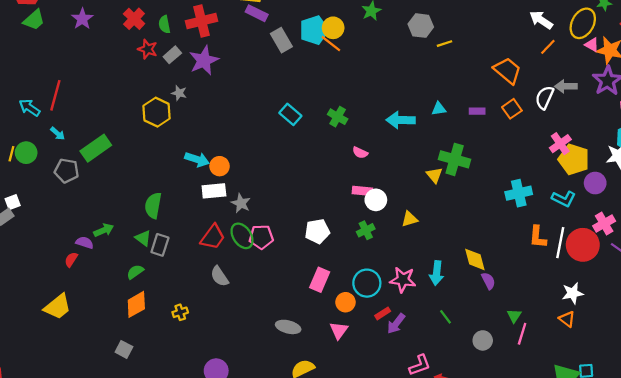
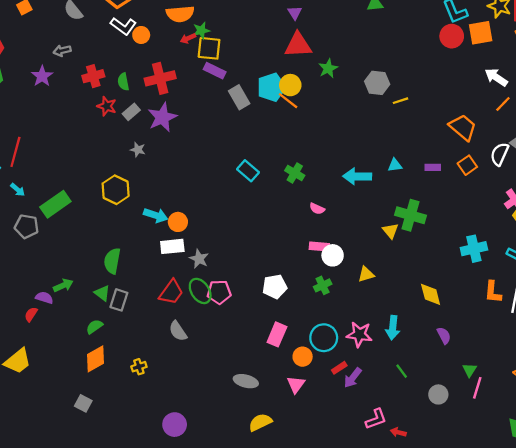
red cross: (134, 19) -> (93, 76), turned 30
yellow hexagon: (157, 112) -> (116, 190), moved
yellow diamond: (475, 259) -> (431, 294), moved

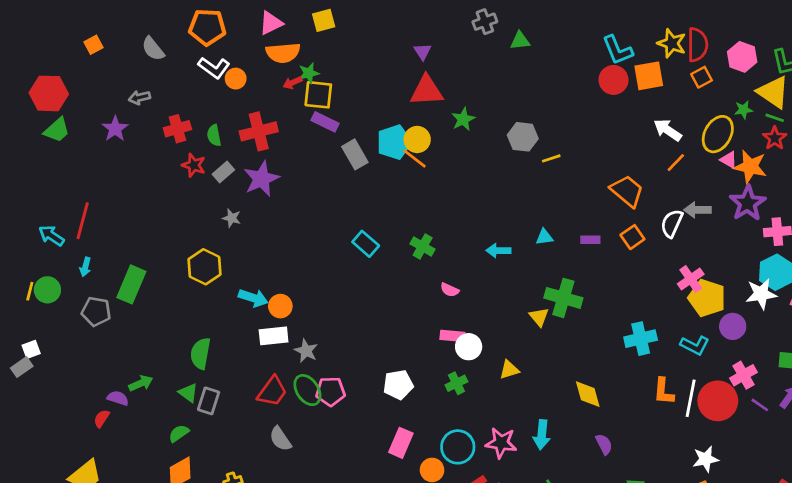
cyan arrow: (357, 176) -> (498, 251), size x0.7
cyan arrow: (18, 190) -> (85, 267), turned 64
green rectangle: (55, 204) -> (131, 284), turned -32

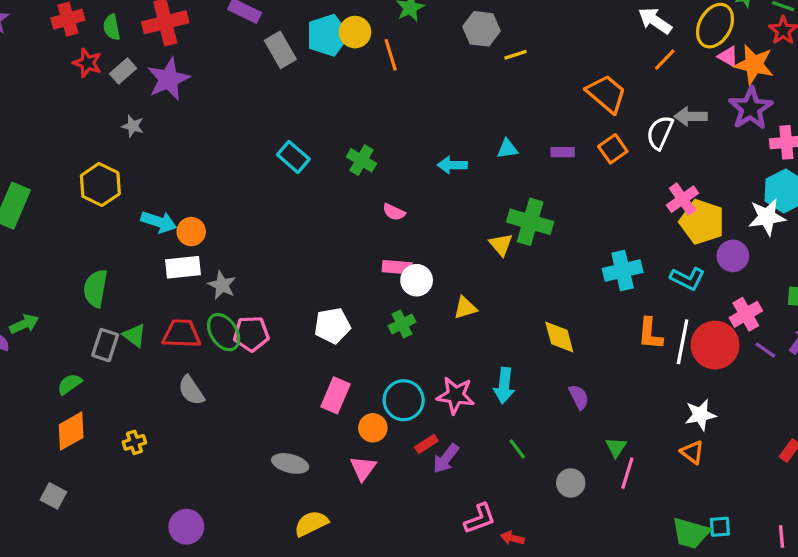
orange line: (414, 158) -> (391, 55), moved, turned 35
red trapezoid: (272, 391) -> (181, 334), turned -124
green triangle: (188, 393) -> (134, 335), moved

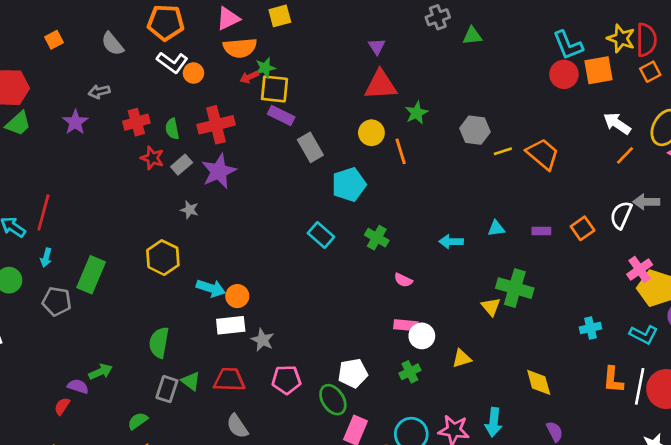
cyan pentagon: (327, 35) -> (349, 185), moved
orange trapezoid: (606, 94) -> (543, 154), moved
cyan cross: (623, 270) -> (590, 328), size x0.7
green ellipse: (224, 332) -> (333, 400), moved

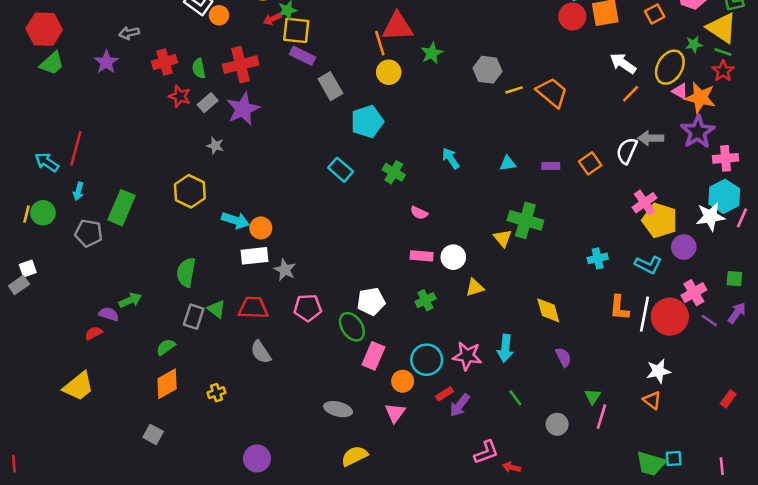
orange line: (401, 151) -> (380, 43), moved
cyan arrow: (451, 242) -> (451, 158), moved, turned 55
white circle: (422, 336) -> (453, 257), moved
red semicircle: (62, 406) -> (94, 333), turned 30

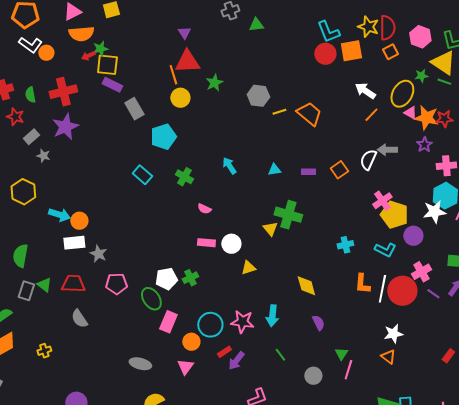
red star: (723, 71) -> (444, 119), moved, turned 30
gray rectangle: (208, 103) -> (31, 137), moved
purple star: (698, 132) -> (424, 145), size x0.6
green cross: (425, 300) -> (190, 278), moved

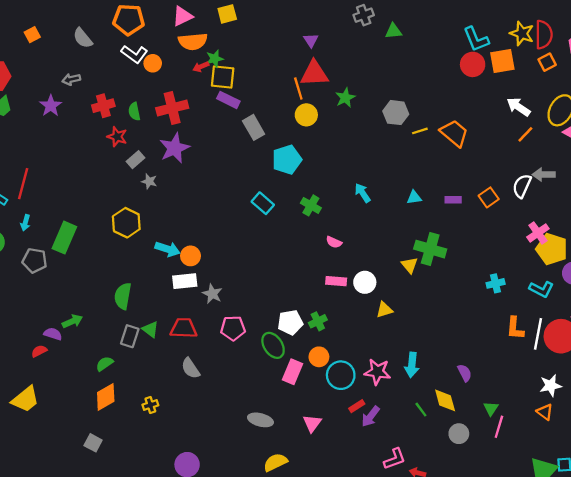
yellow diamond: (306, 286) -> (445, 400), moved
orange circle: (191, 342) -> (319, 357), moved

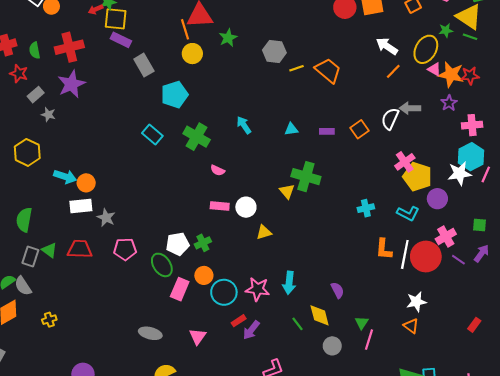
green cross: (311, 205) -> (197, 137), size x1.4
gray semicircle: (191, 368) -> (23, 286), moved

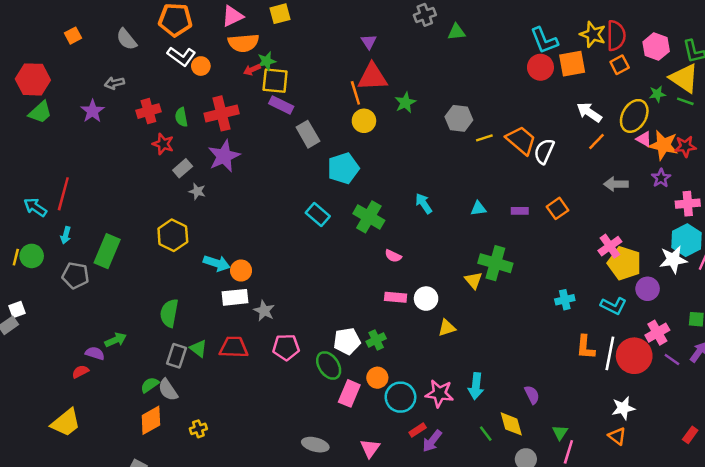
white semicircle: (390, 119) -> (544, 151), moved

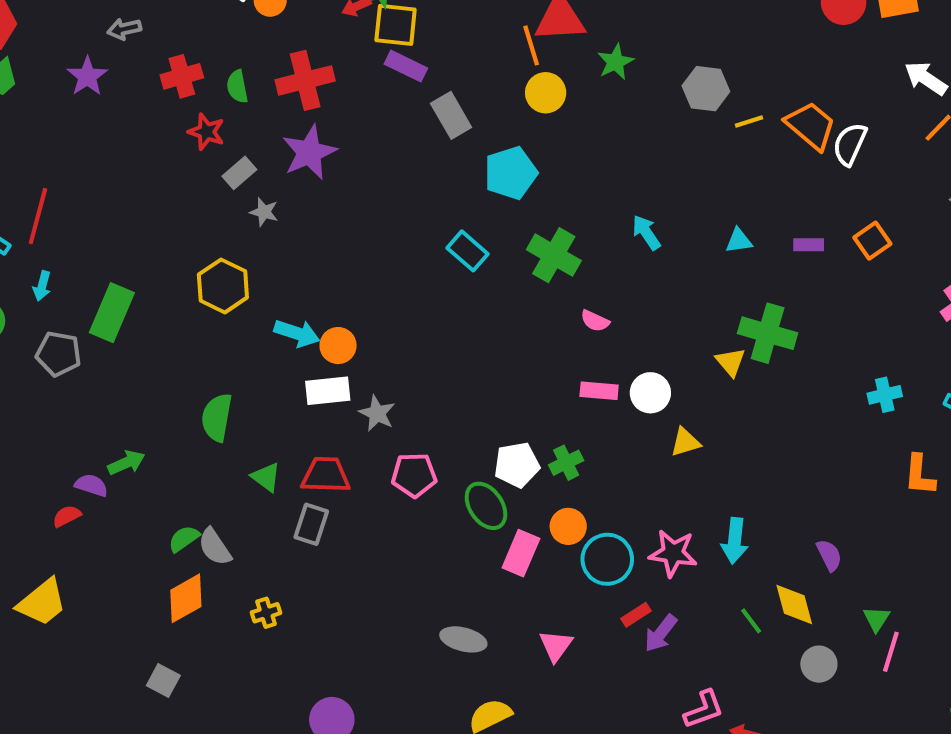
gray rectangle: (176, 356) -> (311, 524), moved

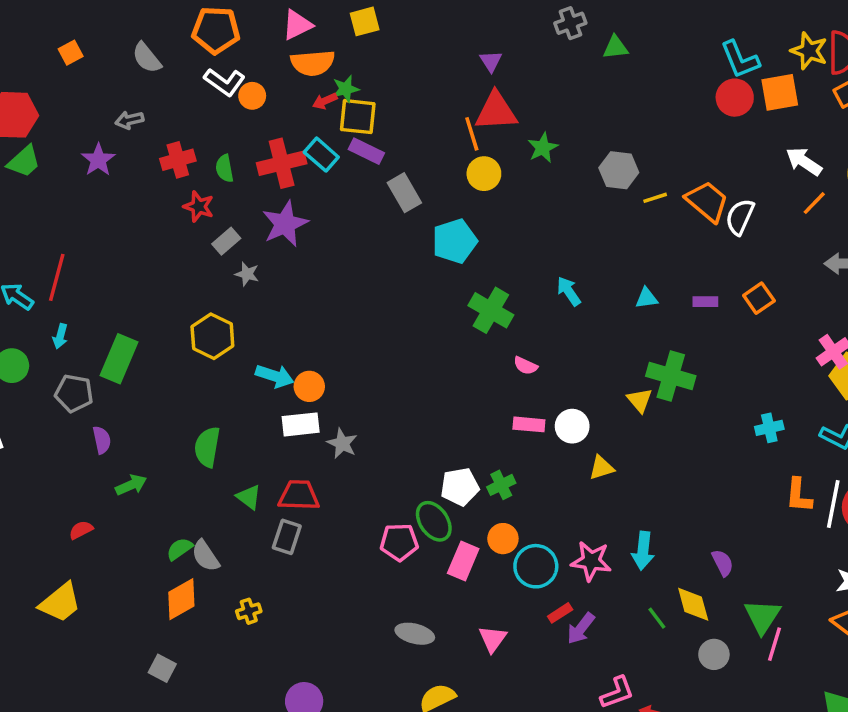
cyan rectangle: (467, 251) -> (321, 155), moved
pink pentagon: (414, 475) -> (399, 542), moved
purple semicircle: (91, 485) -> (102, 440), moved, turned 60
green triangle: (876, 619) -> (762, 616), size x1.6

